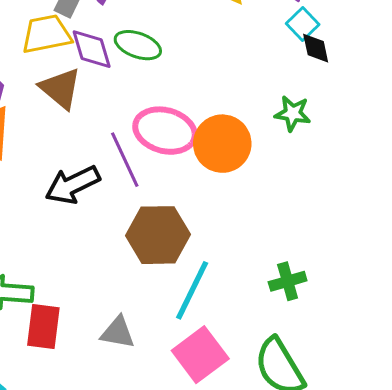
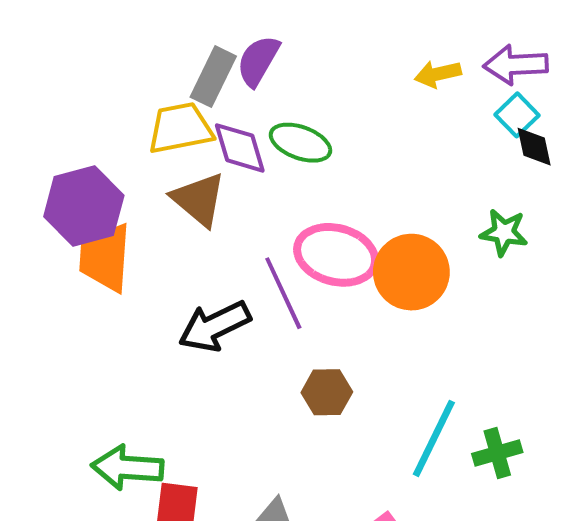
brown hexagon: (158, 235) -> (327, 392), size x0.6
cyan line: (192, 290) -> (434, 438), moved

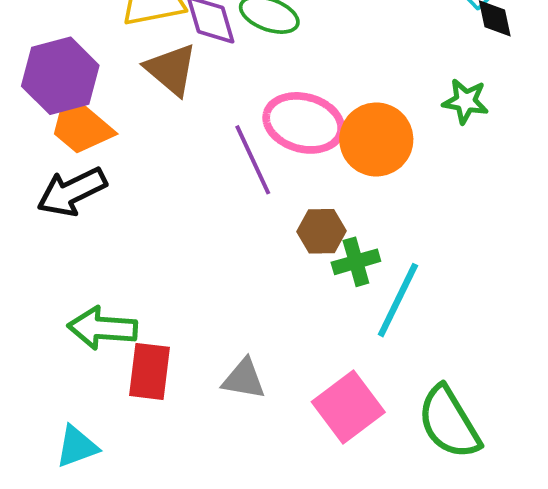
orange trapezoid: (105, 258) -> (81, 125), turned -54
black arrow: (215, 326) -> (72, 192), moved
brown hexagon: (327, 392) -> (322, 231), moved
green cross: (497, 453) -> (356, 262), moved

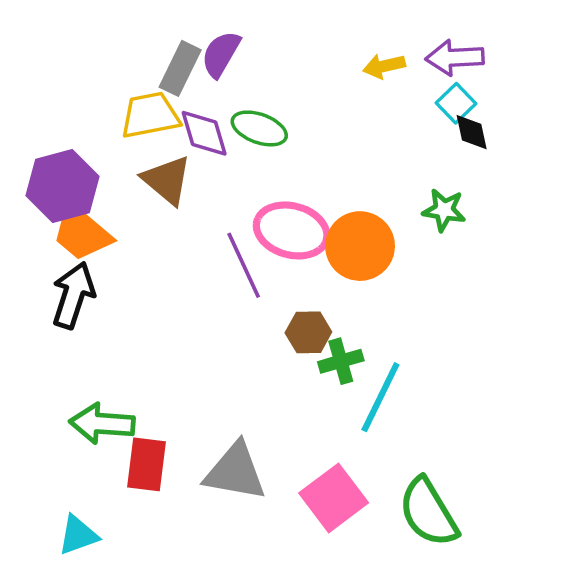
black arrow: (72, 192) -> (73, 295), turned 134
gray triangle: (244, 379) -> (235, 472), size x1.5

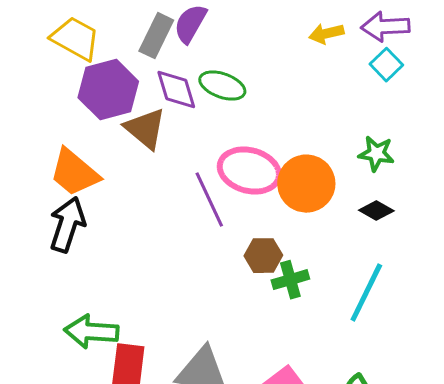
yellow trapezoid: (150, 115) -> (75, 39), moved, turned 40
black diamond: (472, 132) -> (376, 211), moved, turned -48
purple hexagon: (62, 186) -> (108, 90), moved
cyan line: (380, 397) -> (366, 293), moved

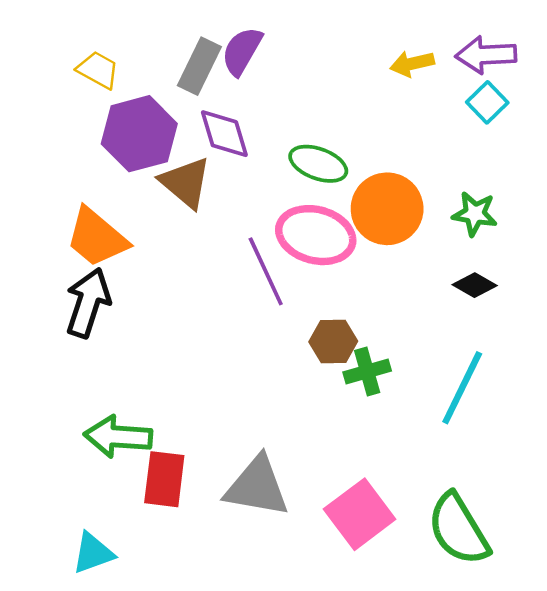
yellow trapezoid: (75, 39) -> (98, 70), size x0.7
green ellipse: (222, 86) -> (318, 164), moved
orange circle: (306, 184) -> (387, 209), moved

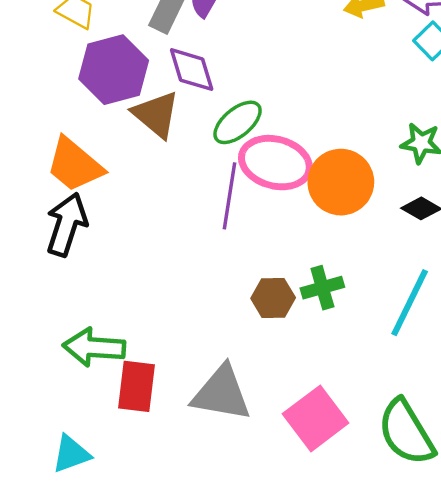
green ellipse: (318, 164) -> (238, 122), moved, turned -60
orange circle: (387, 209) -> (341, 182), moved
purple line: (266, 271) -> (229, 196), turned 34
brown hexagon: (333, 341) -> (273, 298), moved

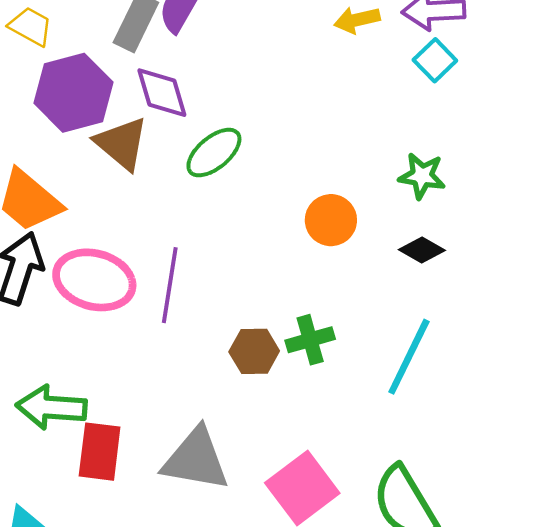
pink ellipse: (275, 163) -> (94, 280), moved
orange circle: (341, 182) -> (331, 220), size x0.7
purple line: (229, 196) -> (170, 285), moved

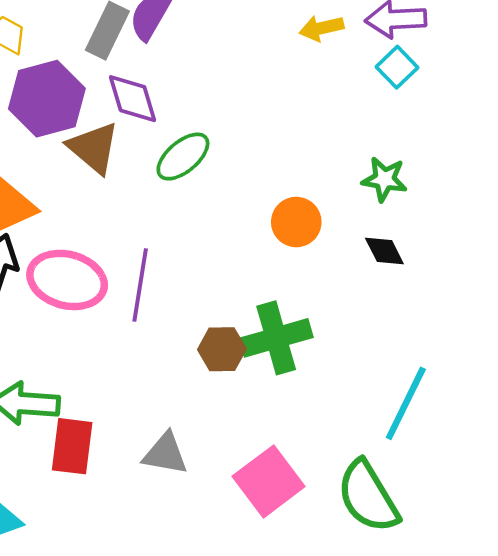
black diamond: (422, 250) -> (384, 251), turned 33
green cross: (310, 340) -> (276, 338), size x1.5
cyan line: (409, 357) -> (406, 403), moved
gray triangle: (196, 459) -> (165, 454), size x0.7

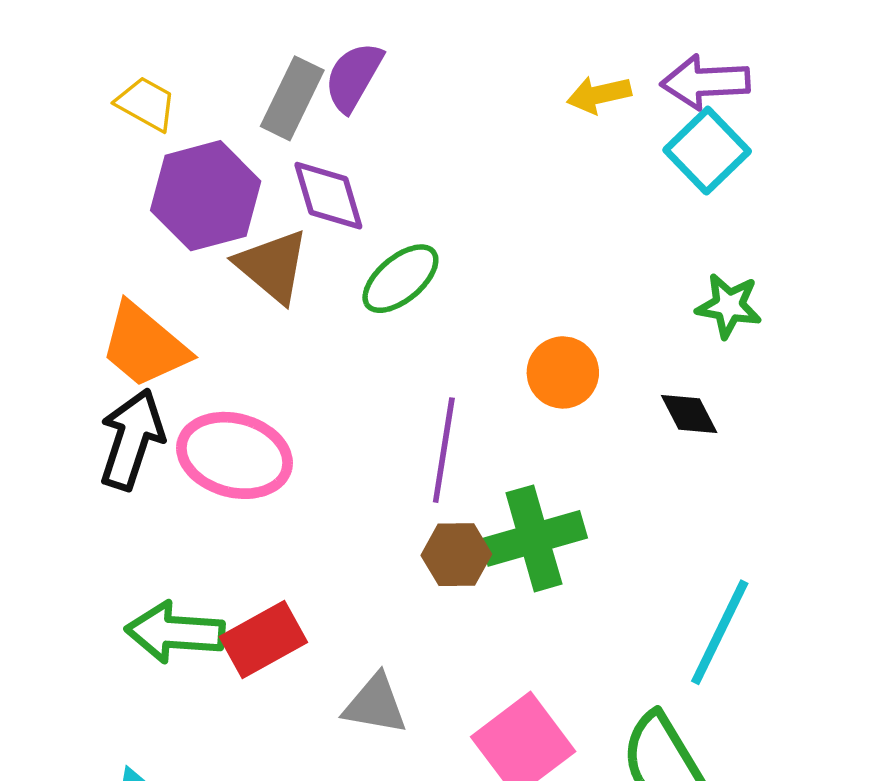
cyan square: (397, 67) -> (707, 151), size x1.4
green star: (384, 179) -> (729, 306), moved
purple line: (140, 285) -> (444, 450), moved
red rectangle: (72, 446) -> (263, 639), moved, turned 54

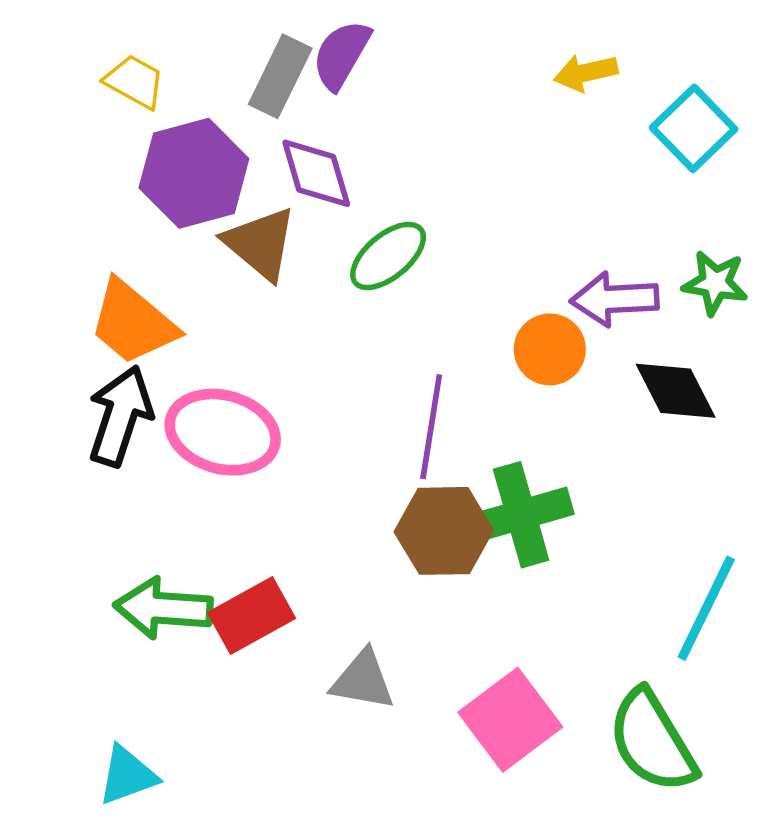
purple arrow: (705, 82) -> (614, 299), moved
black diamond: (689, 414) -> (676, 391), size x1.4
brown hexagon: (456, 555) -> (444, 531), size x1.4

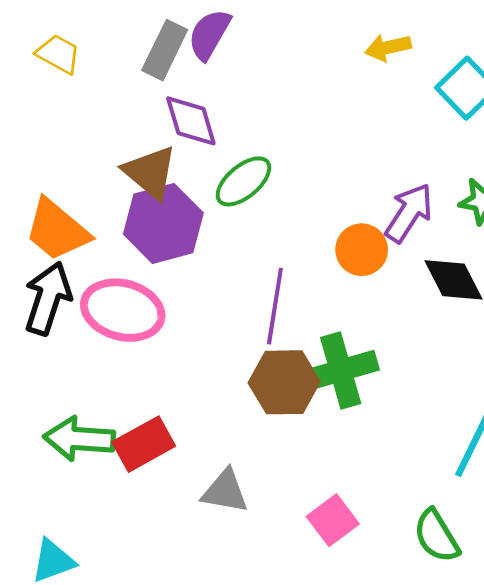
purple hexagon: (194, 173) -> (163, 223), moved
purple arrow: (614, 299) -> (409, 213), turned 126
pink square: (510, 720) -> (333, 520), size x0.7
green semicircle: (652, 741) -> (436, 536), size x0.7

